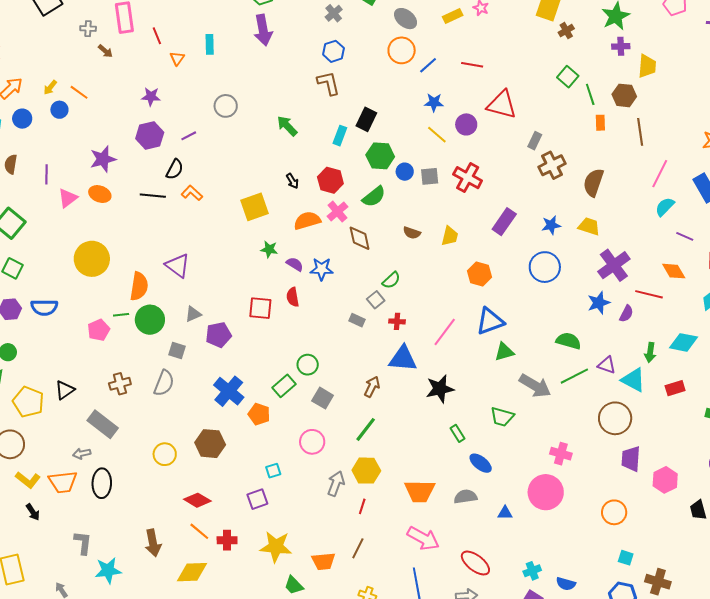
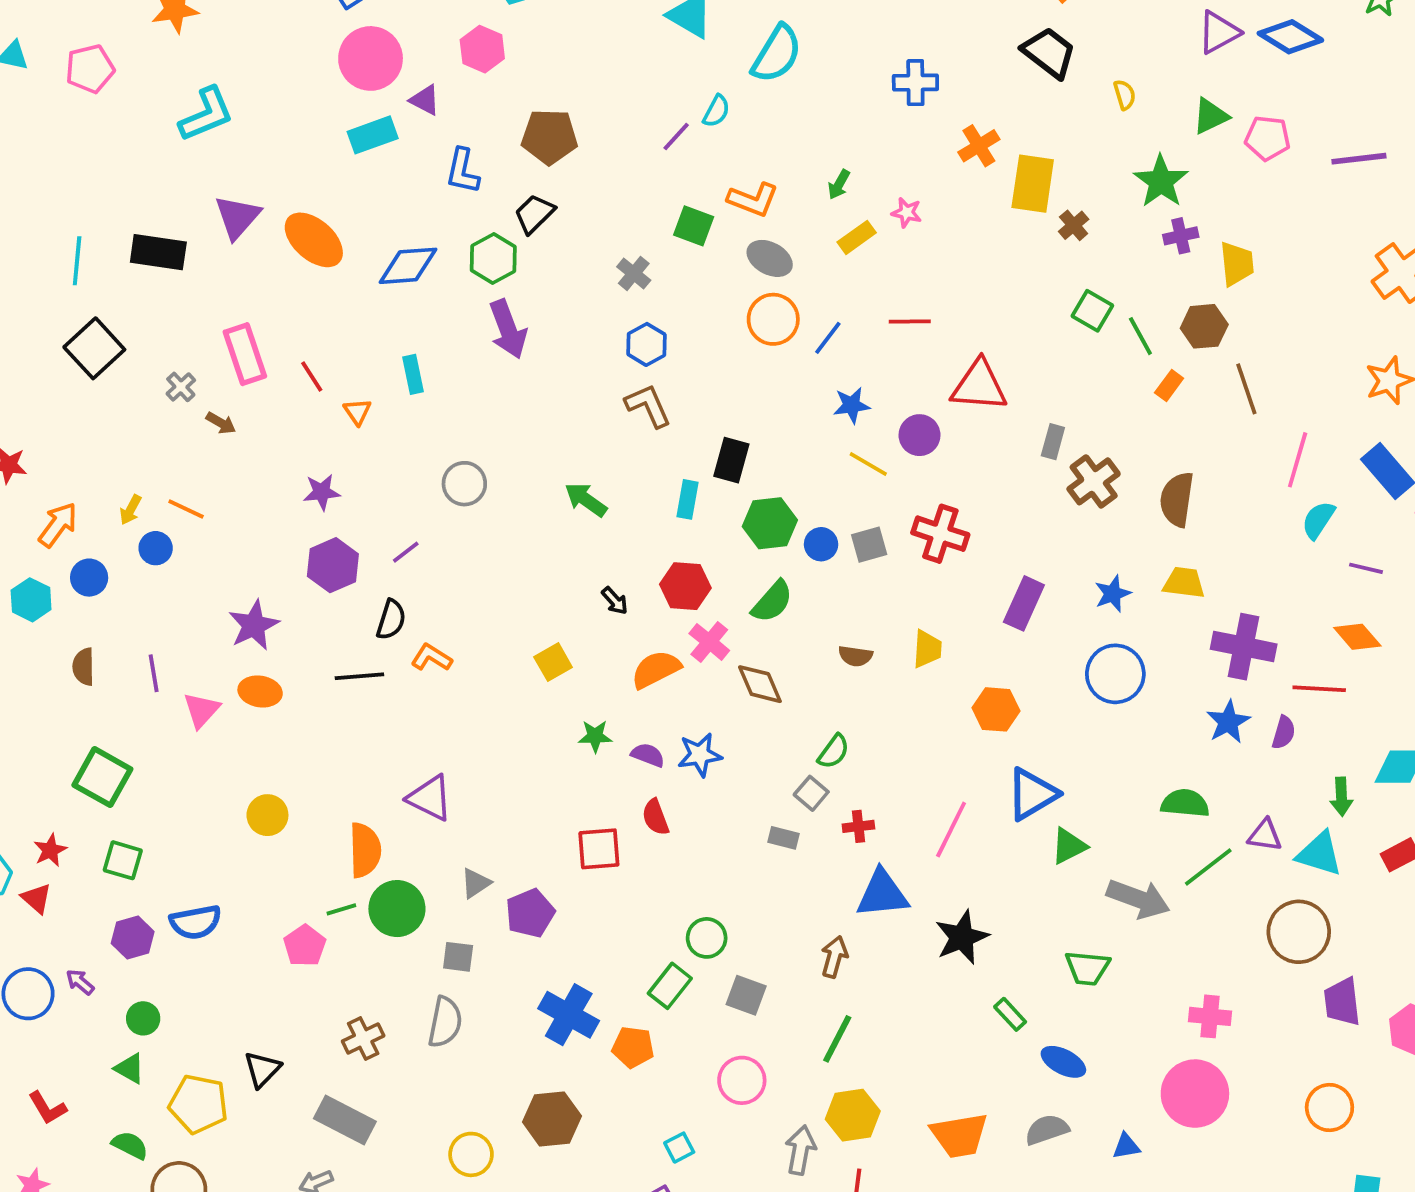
gray cross: (88, 29) -> (181, 387), turned -35
orange rectangle: (600, 123) -> (1169, 385), turned 49
yellow square: (255, 207) -> (553, 662), size x0.7
yellow circle: (92, 259) -> (267, 815), size x0.6
purple cross: (614, 265) -> (1244, 647), turned -32

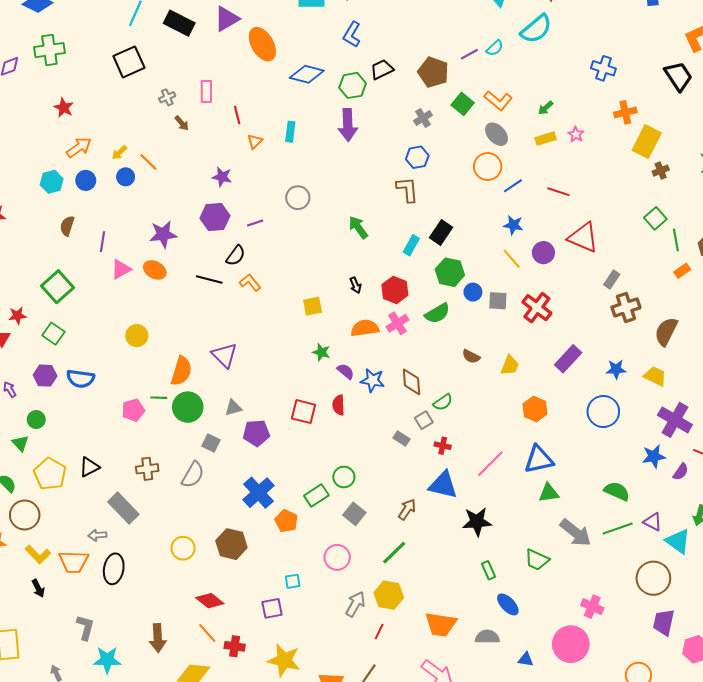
brown pentagon: (549, 137) -> (433, 72), moved
pink rectangle: (245, 354) -> (206, 91), size x0.7
brown diamond: (760, 684) -> (412, 382), moved

